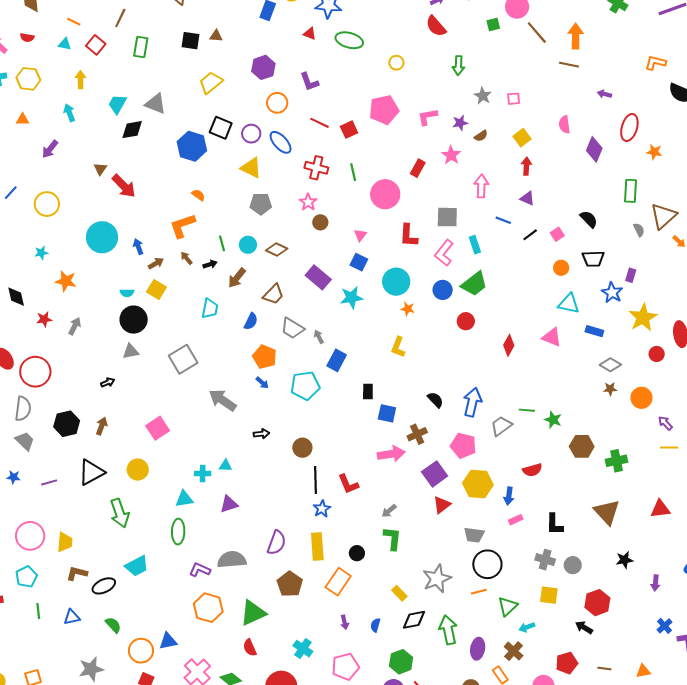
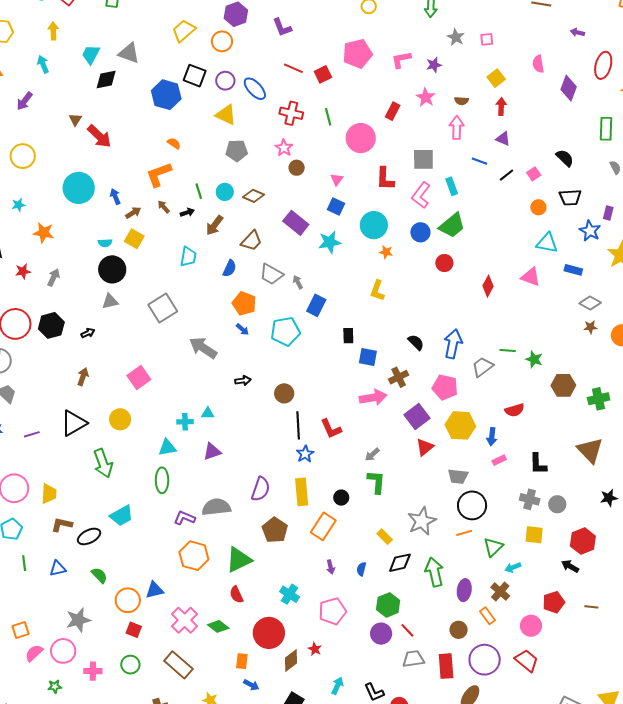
orange circle: (277, 103) -> (222, 41), moved
brown semicircle: (481, 136) -> (462, 101), moved, turned 40
black hexagon: (67, 424) -> (51, 325), moved

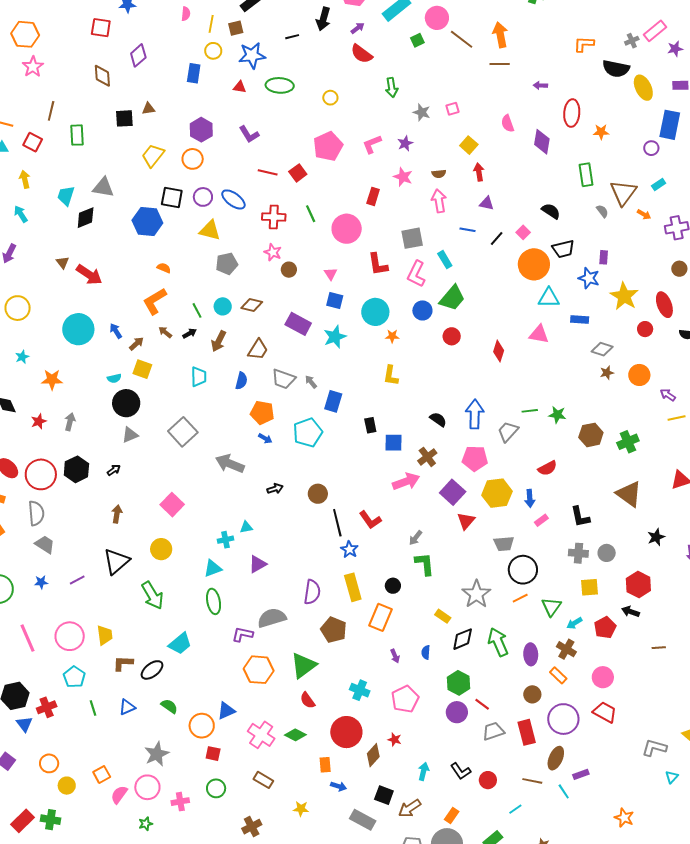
orange circle: (538, 207) -> (534, 264), size x2.0
red pentagon: (554, 602) -> (605, 628), moved
brown rectangle: (178, 665) -> (263, 780), size x0.7

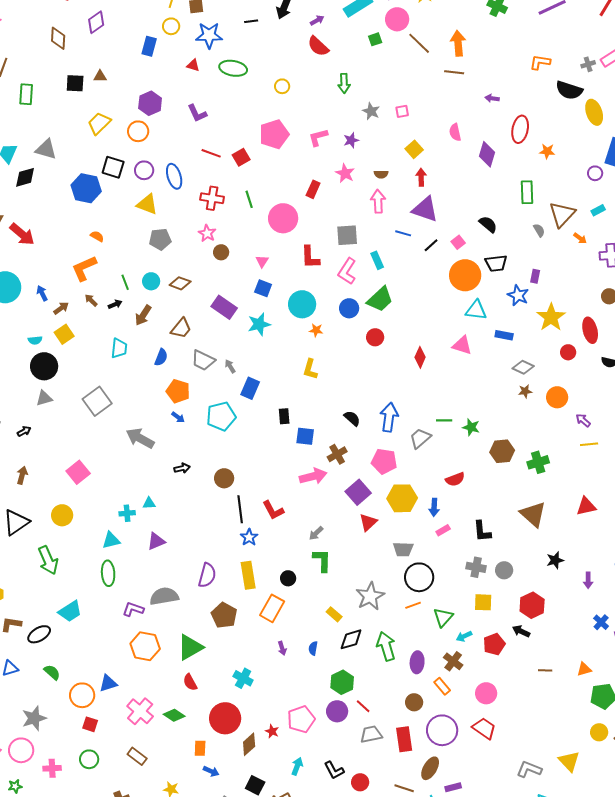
blue ellipse: (233, 199) -> (174, 176), turned 30
purple triangle: (487, 203) -> (425, 209), size x1.8
yellow square: (142, 369) -> (64, 334), turned 30
pink pentagon: (405, 699) -> (301, 719), moved

